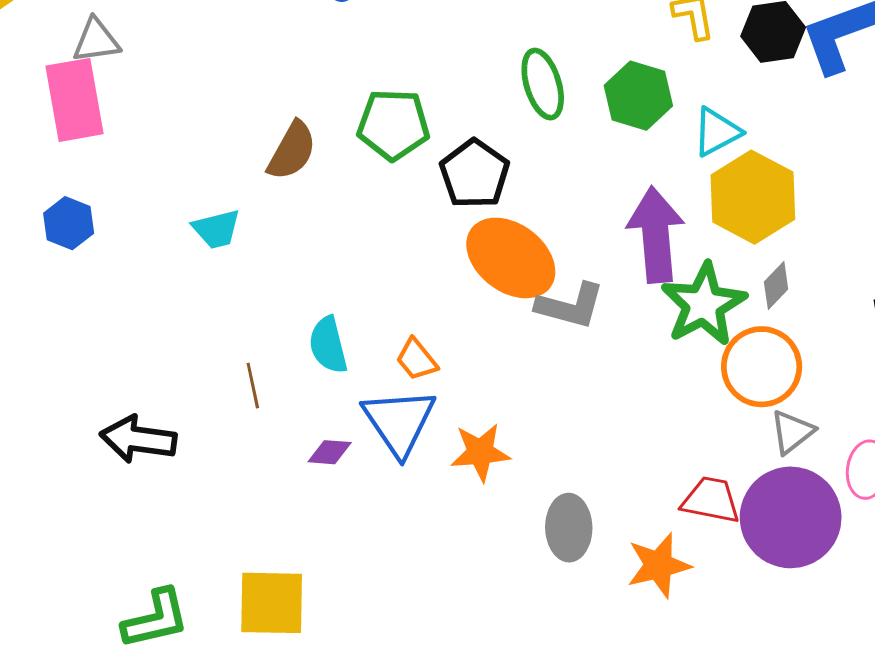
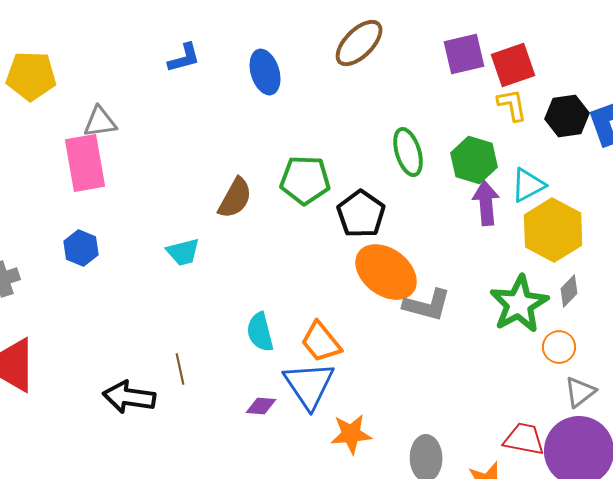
purple arrow: (656, 235) -> (486, 203), moved, size x0.7
orange trapezoid: (417, 359) -> (321, 342), size x1.4
orange circle: (762, 367) -> (559, 347), size x0.6
brown line: (253, 386) -> (180, 369), moved
orange star: (480, 452) -> (351, 434), moved

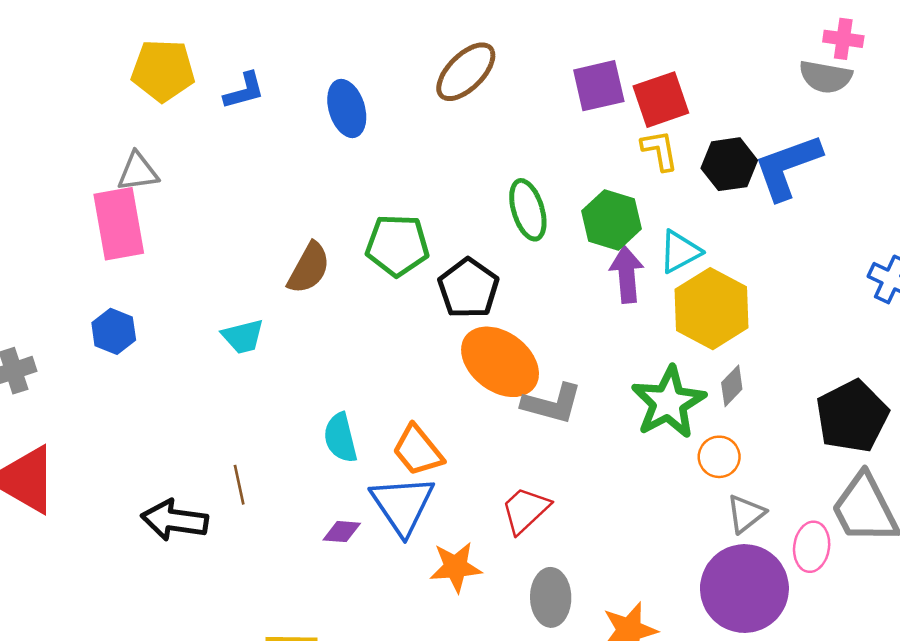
yellow pentagon: (31, 76) -> (163, 70), moved
red trapezoid: (524, 439) -> (525, 510), moved, turned -54

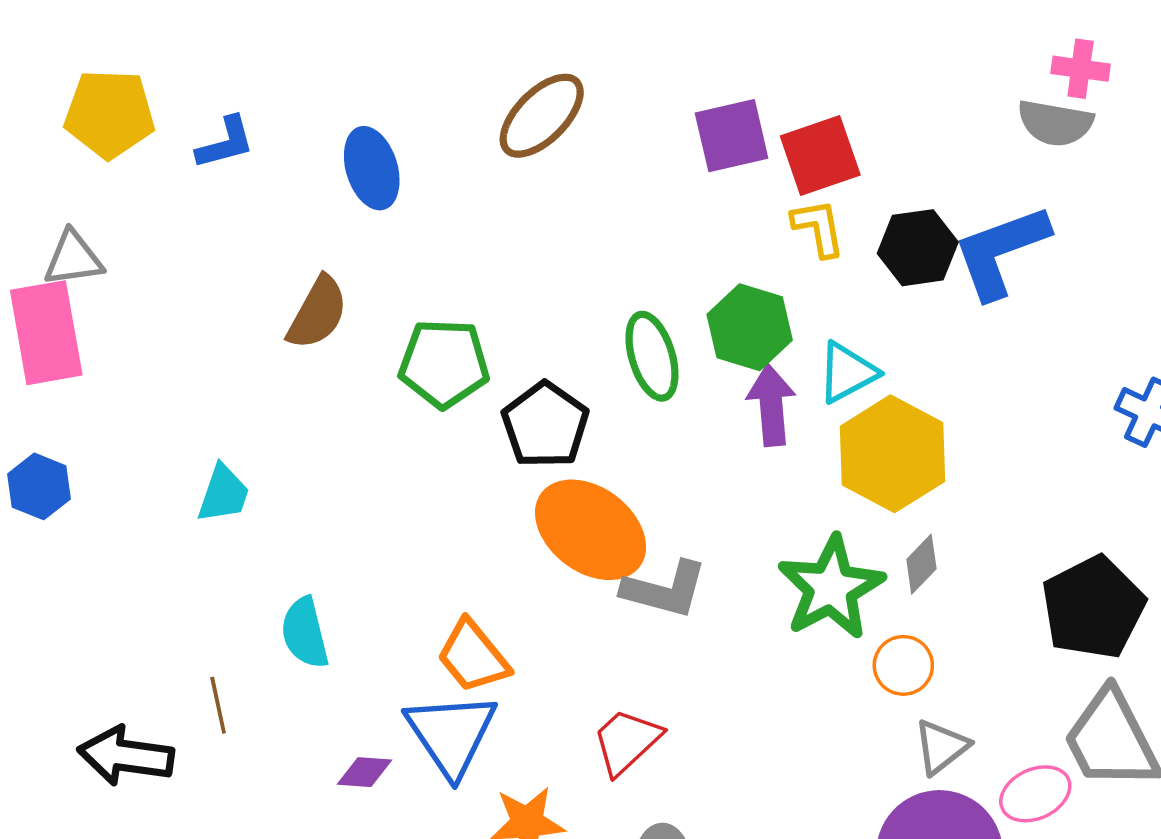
green ellipse: (528, 210) -> (652, 356), moved
brown semicircle: (309, 268) -> (317, 313), moved
cyan trapezoid: (243, 336) -> (223, 494), turned -57
cyan semicircle: (340, 438) -> (305, 633), moved
pink ellipse: (812, 547) -> (1035, 794), turned 57

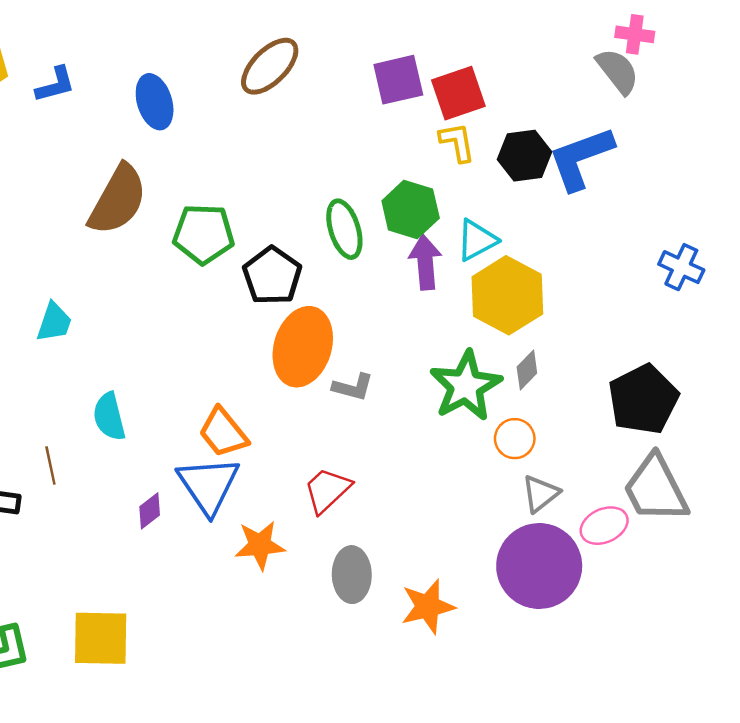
gray semicircle: (1055, 123) -> (618, 71), turned -138
brown semicircle: (317, 313) -> (118, 200), size x1.4
orange ellipse: (590, 530) -> (303, 347), turned 70
gray L-shape: (665, 589) -> (353, 387), size x0.7
purple diamond: (364, 772) -> (150, 511), turned -42

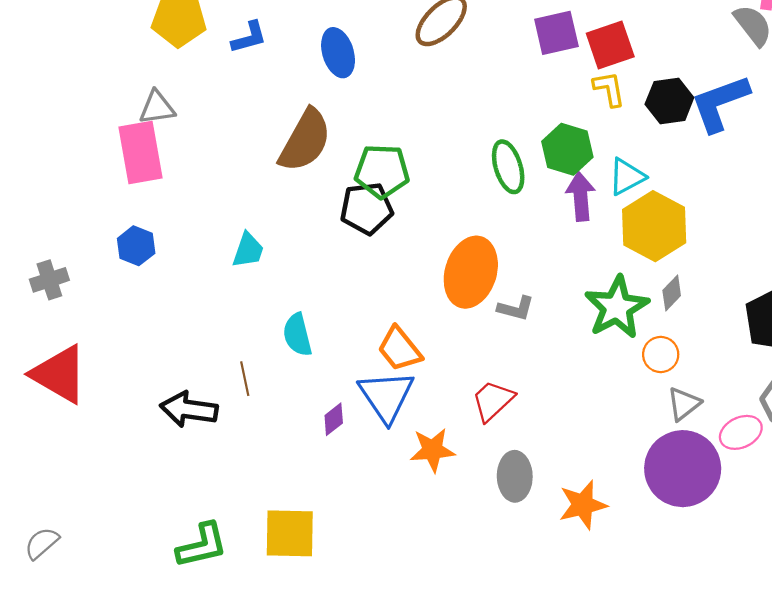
black pentagon: (272, 276) -> (367, 209), moved, turned 30

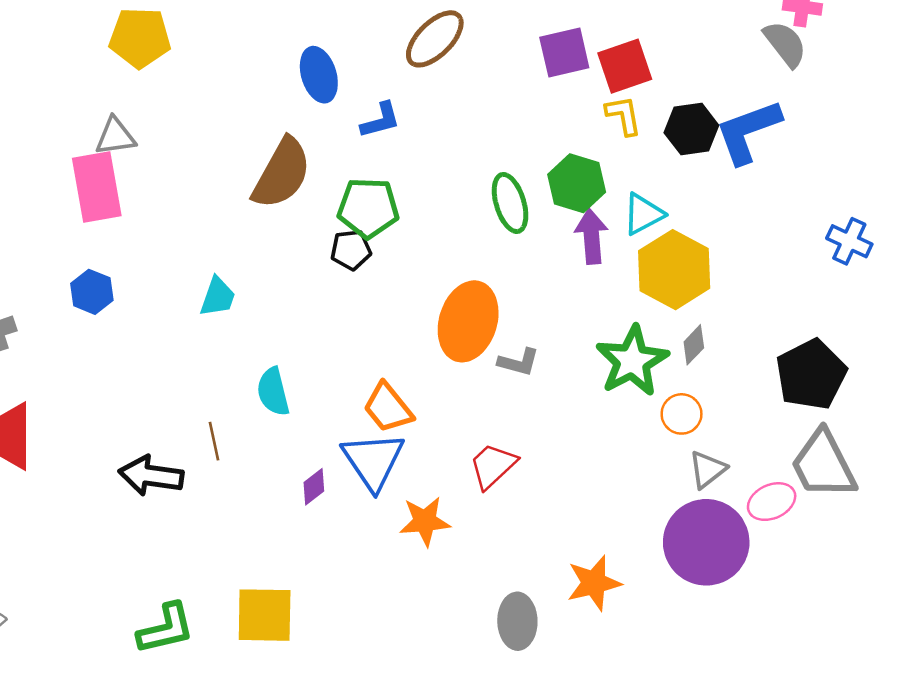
blue L-shape: (249, 37) -> (380, 120), moved
black pentagon: (367, 209) -> (351, 250), size x0.7
gray ellipse: (515, 476) -> (517, 621), moved

